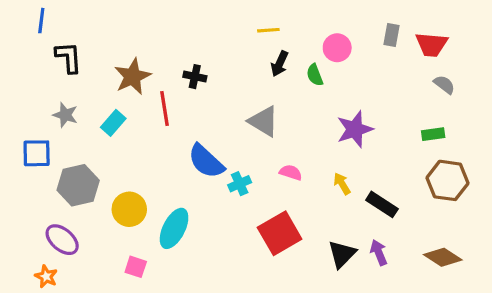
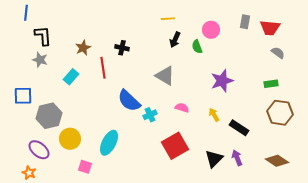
brown star: (132, 77) -> (83, 48), size x0.7
gray star: (65, 115) -> (40, 60), moved
yellow circle: (129, 209) -> (70, 139), moved

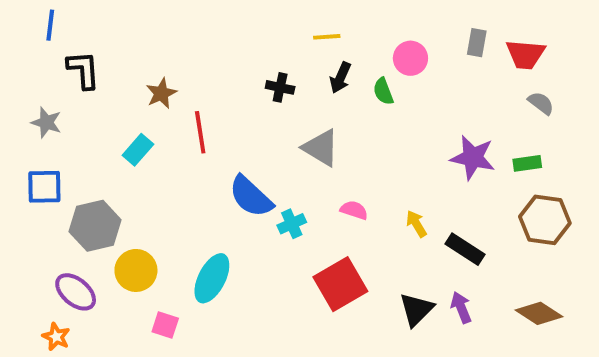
black cross: (122, 48) -> (280, 87), moved
gray star: (40, 60) -> (46, 123), moved
purple star: (222, 81) -> (473, 158), moved, turned 30

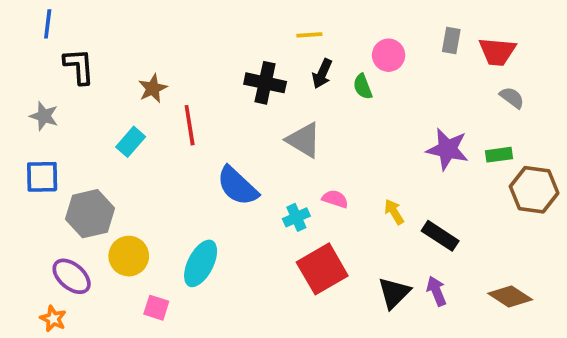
black cross: (280, 87) -> (265, 83), size x1.5
brown hexagon: (545, 220) -> (534, 190), moved
cyan cross: (292, 224) -> (296, 217), moved

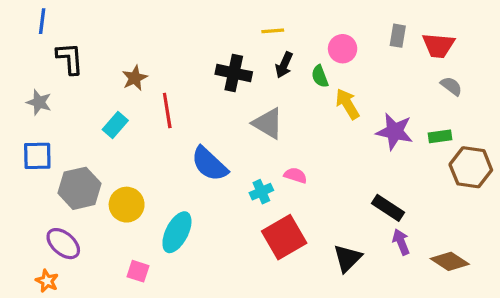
yellow arrow: (394, 212) -> (347, 104), moved, size x1.4
yellow circle: (129, 256) -> (127, 205), moved
purple arrow: (436, 291) -> (401, 242), moved

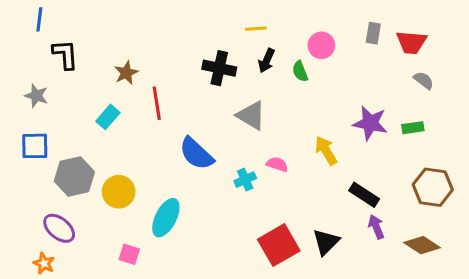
yellow arrow: (347, 104) -> (326, 151), moved
brown hexagon: (471, 167) -> (433, 187), moved
red square: (284, 237) -> (279, 245), moved

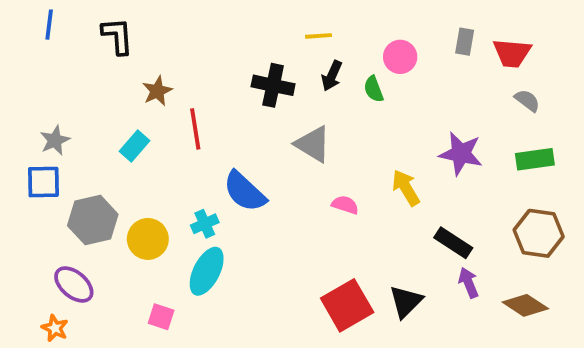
black L-shape: (65, 54) -> (117, 36), moved
gray star: (36, 96) -> (55, 140), moved, turned 30
green rectangle: (413, 128) -> (535, 159), moved, size x1.4
cyan cross: (245, 180) -> (205, 224), moved

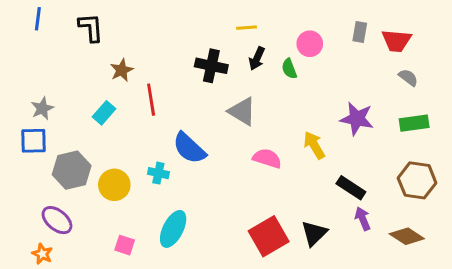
pink semicircle: (345, 205) -> (267, 158), size x1.4
cyan cross: (205, 224) -> (158, 173), turned 36
cyan ellipse: (207, 271) -> (173, 229), moved

